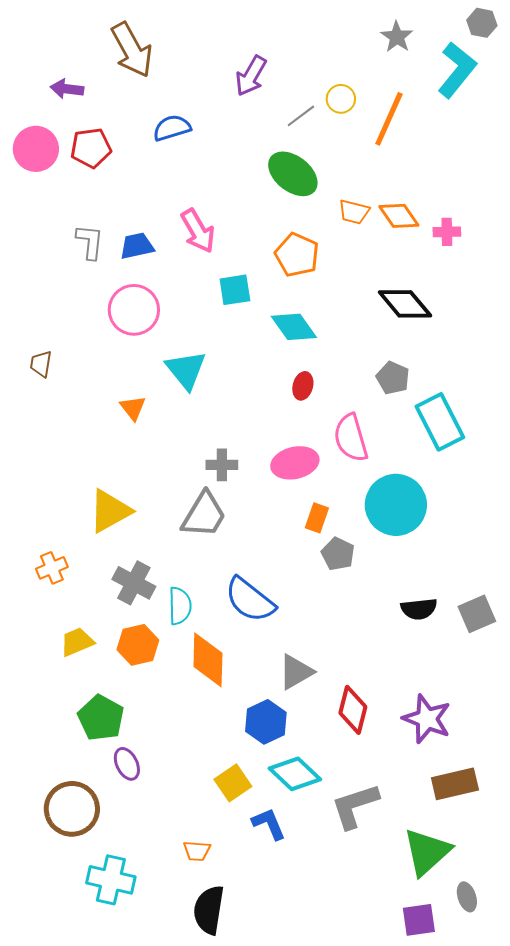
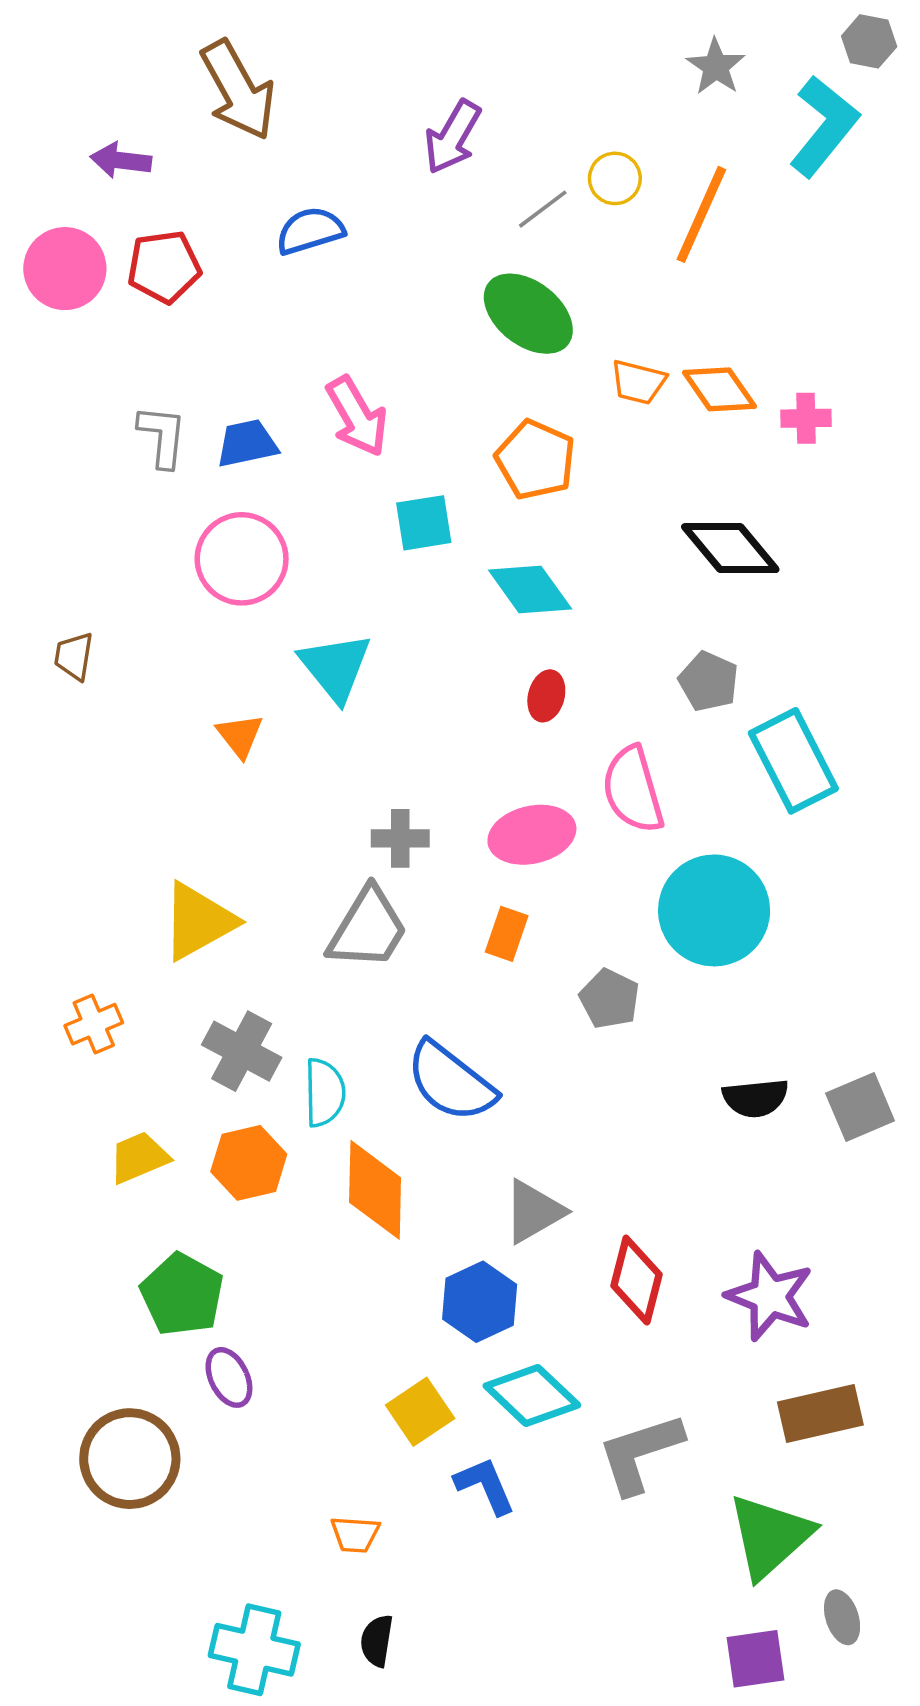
orange rectangle: (317, 518) -> (507, 934), moved
cyan cross: (111, 880) -> (254, 1650), moved
black semicircle: (209, 910) -> (377, 1641), size x0.6

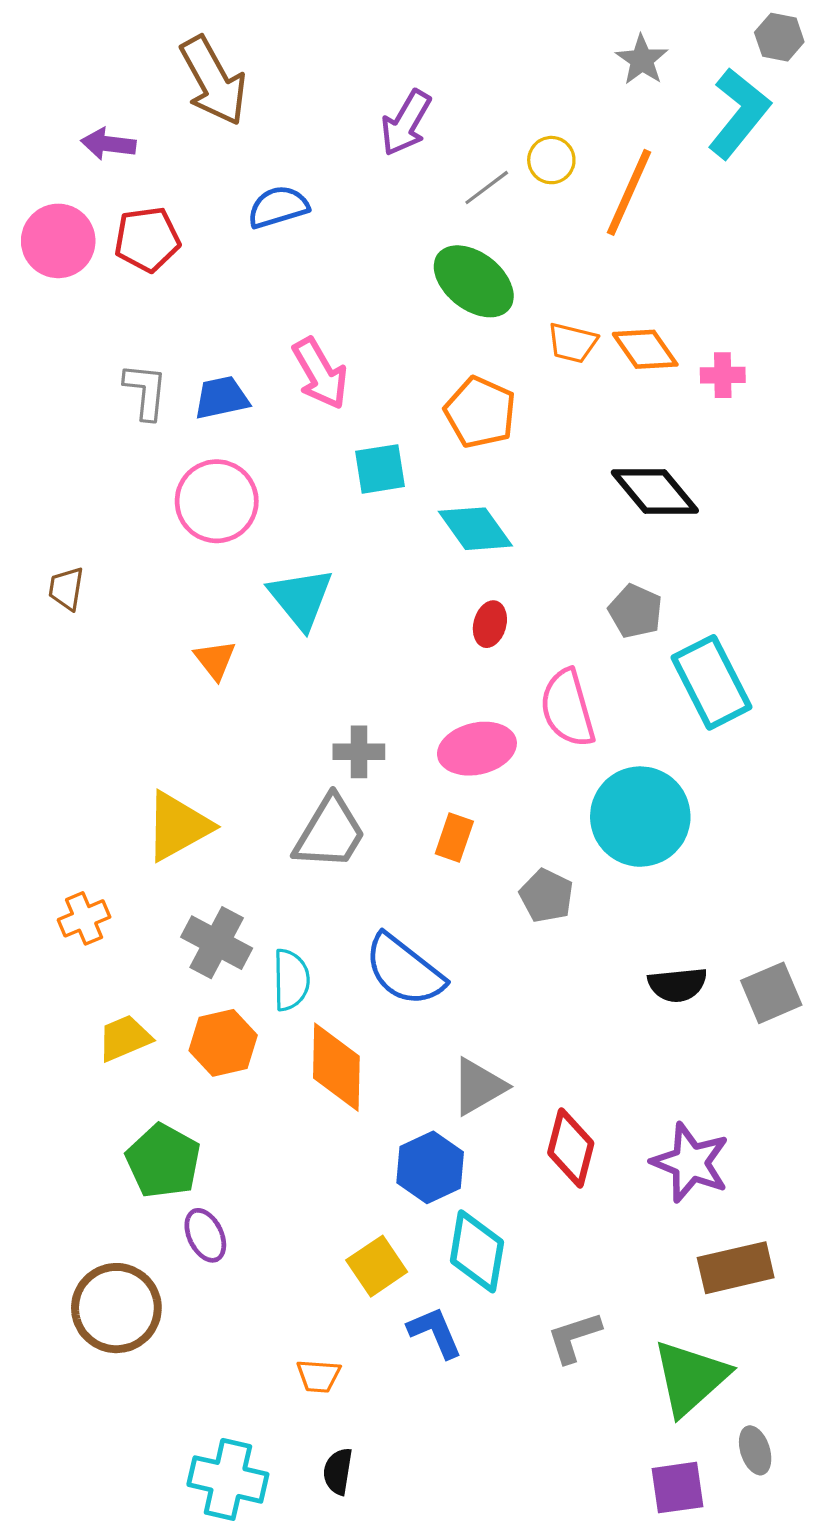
cyan diamond: (532, 1395) -> (477, 1251), turned 56
gray L-shape: (640, 1453) -> (574, 1337), moved, size x0.7

